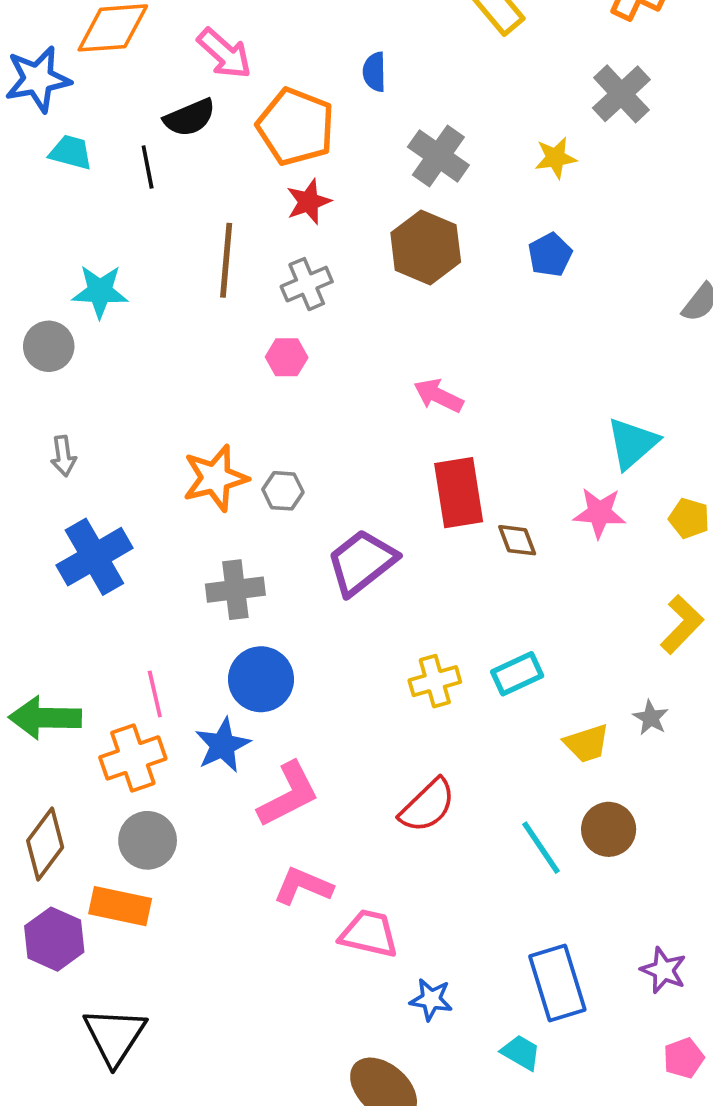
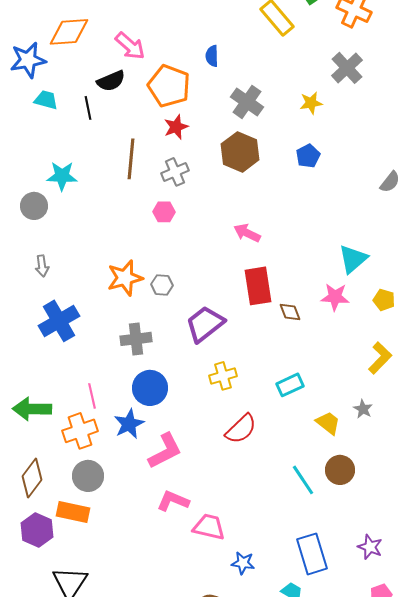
yellow cross: (435, 681) -> (223, 376), moved
yellow trapezoid: (587, 743) -> (328, 423), turned -124
red semicircle: (427, 806) -> (241, 429), moved

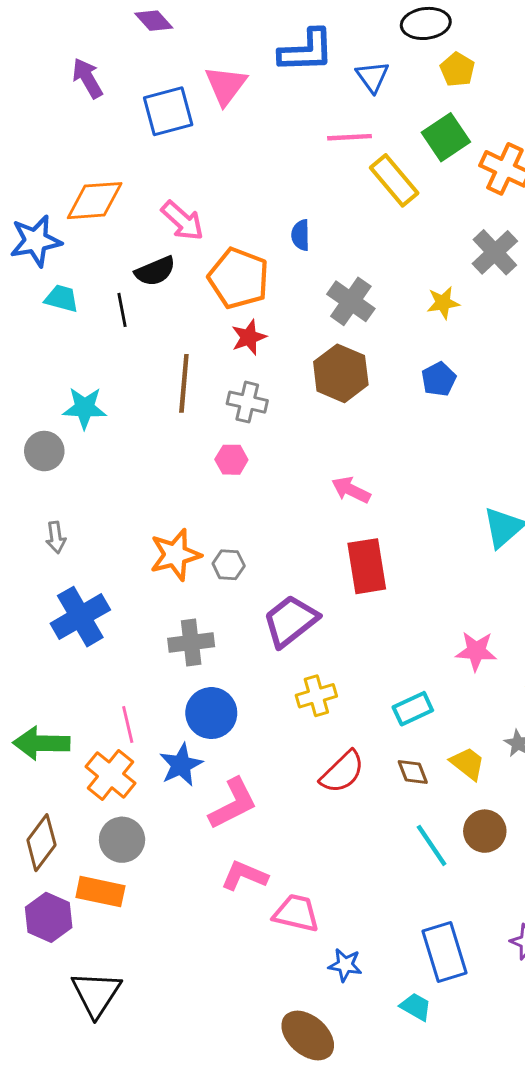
gray cross: (175, 172) -> (247, 402), turned 36
pink star: (335, 297) -> (476, 651), moved
brown diamond: (290, 312) -> (413, 772), moved
orange cross: (80, 431) -> (111, 775), turned -32

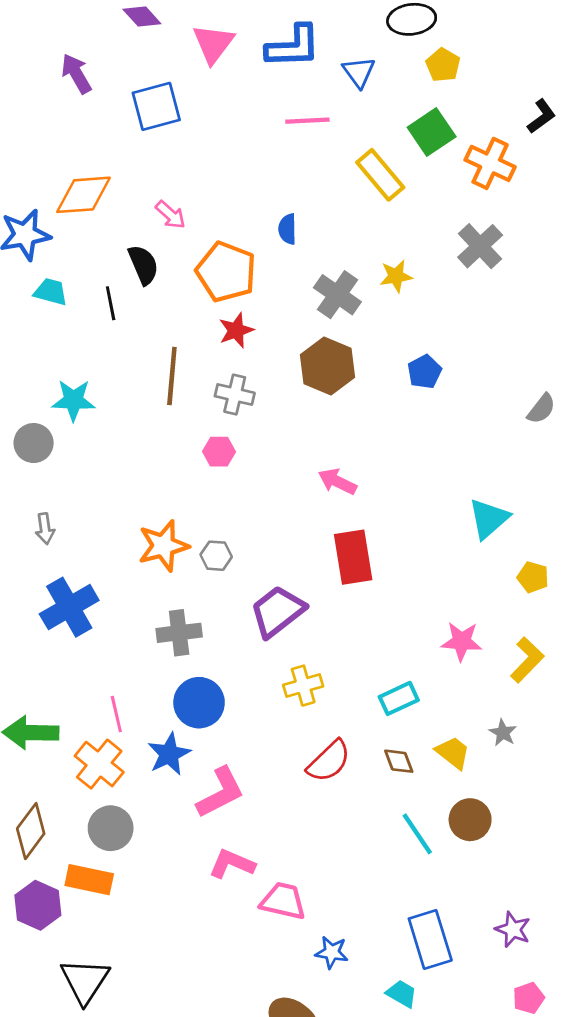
pink triangle: (226, 85) -> (213, 44), moved
pink line: (349, 137) -> (307, 121), moved
pink arrow: (182, 221) -> (171, 215), size x0.7
black semicircle: (155, 271) -> (143, 265), turned -90
yellow star: (443, 303) -> (396, 276), moved

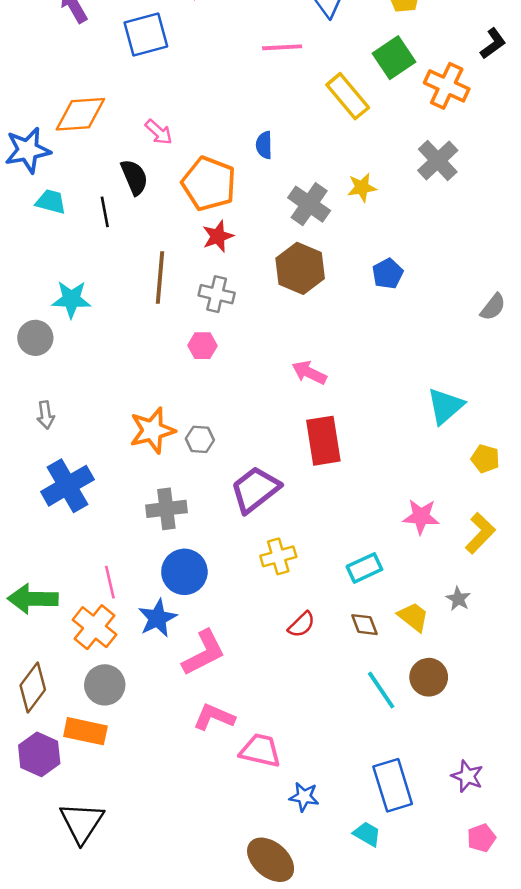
red semicircle: (329, 761) -> (301, 625), size x0.7

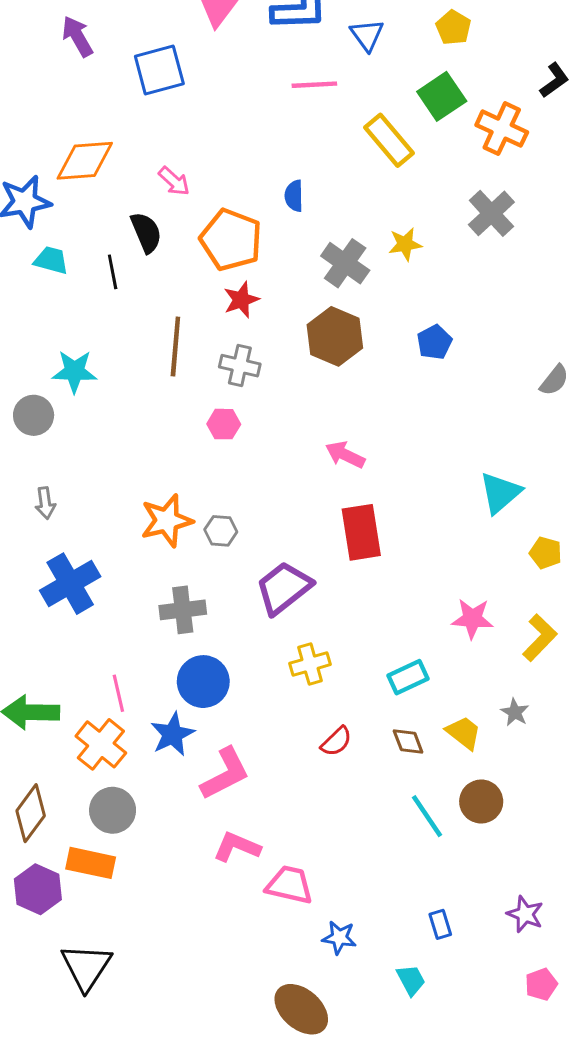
blue rectangle: (393, 785) -> (440, 924), size x0.5
cyan trapezoid: (367, 834) -> (411, 980), turned 32

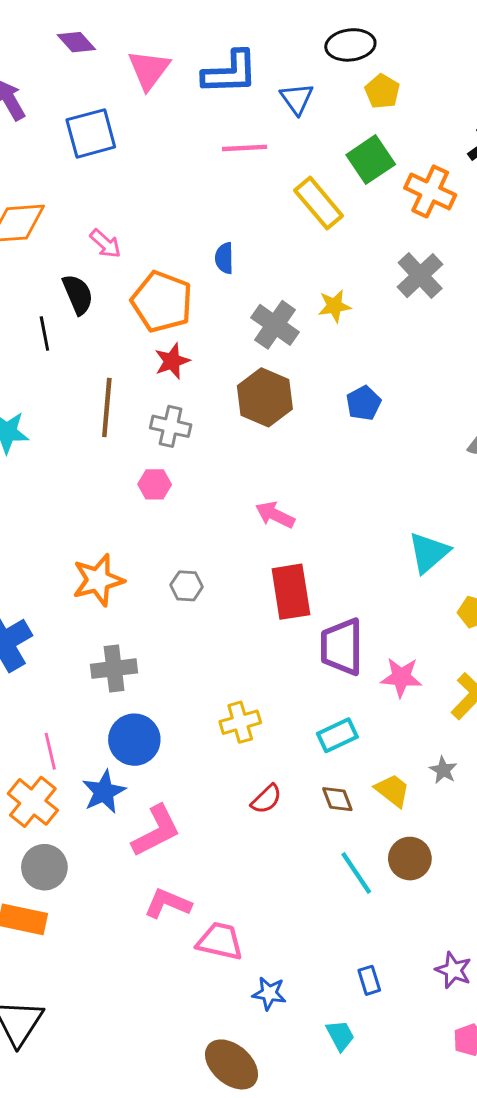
gray hexagon: (221, 531) -> (187, 586), moved
purple trapezoid: (284, 588) -> (342, 647), moved, turned -52

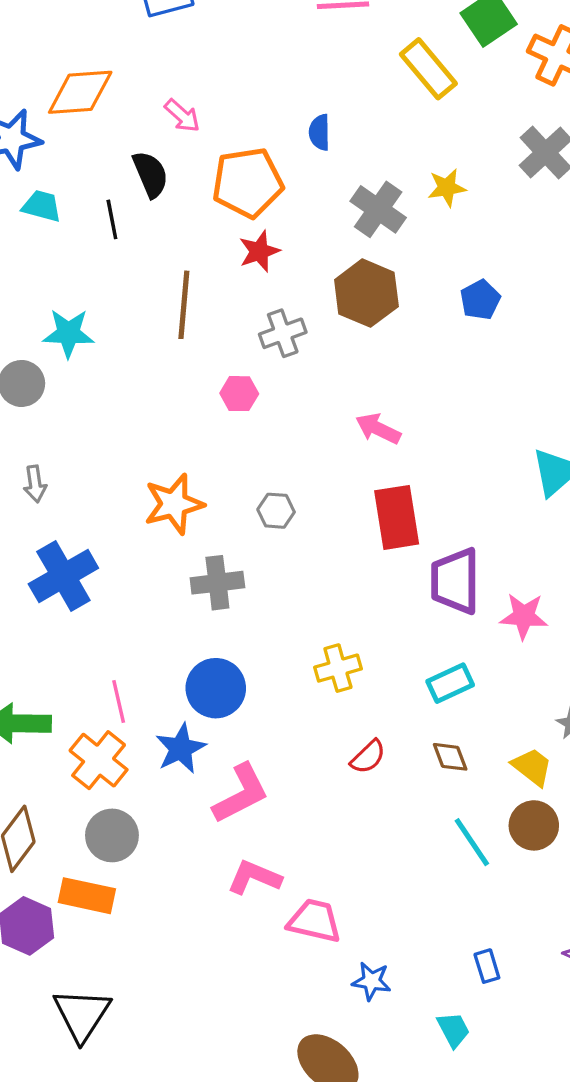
orange pentagon: (162, 302) -> (248, 183), turned -30
gray cross: (171, 426) -> (283, 333), moved, turned -33
gray cross: (114, 669) -> (217, 583), moved
yellow trapezoid: (392, 790) -> (532, 767), moved

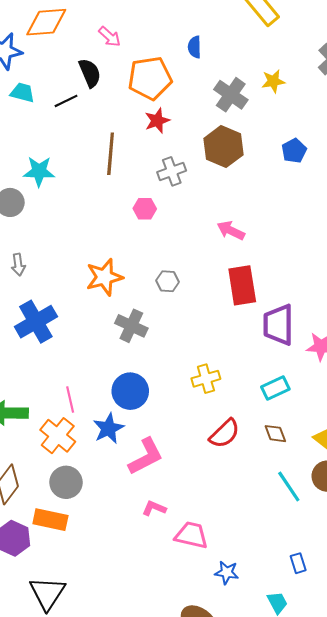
black line: (112, 219) -> (66, 101), turned 75
gray cross: (217, 583) -> (131, 326), turned 32
red semicircle: (368, 757) -> (225, 434), size x1.4
pink L-shape: (254, 877) -> (154, 508), size x0.7

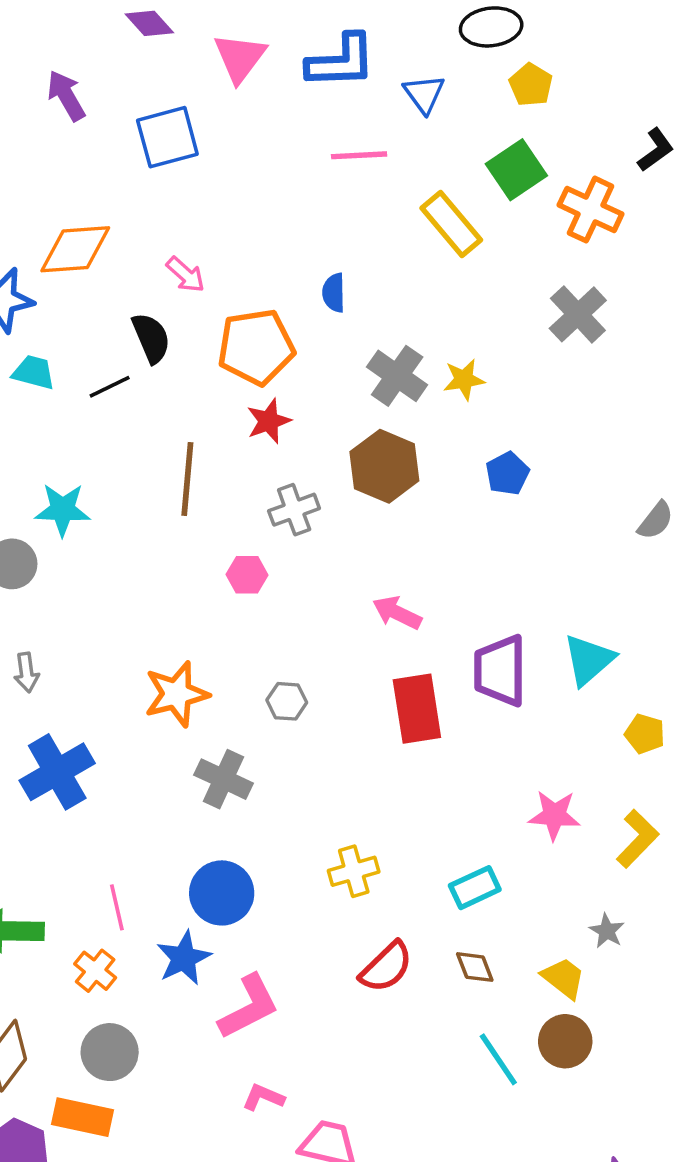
yellow star: (273, 81) -> (464, 379), moved
purple trapezoid: (278, 325) -> (500, 671), moved
orange cross: (58, 436) -> (95, 971), size x0.7

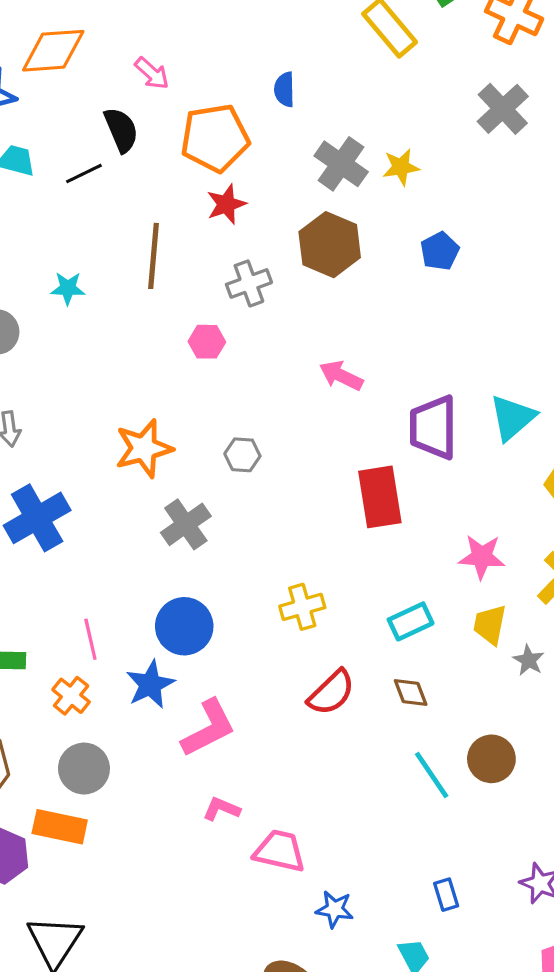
cyan star: (63, 510) -> (68, 288), moved, size x0.7
red rectangle: (417, 709) -> (380, 497), moved
gray cross: (224, 779) -> (186, 524), turned 30
yellow trapezoid: (563, 978) -> (490, 625), moved, turned -117

